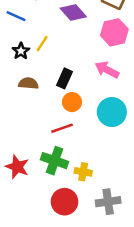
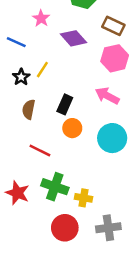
brown semicircle: (28, 83) -> (29, 109), turned -84
red line: (62, 128) -> (40, 151), moved, turned 45

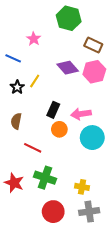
purple diamond: (74, 38) -> (68, 68), moved
pink arrow: (107, 96) -> (81, 114), moved, turned -36
brown semicircle: (29, 109) -> (16, 121), moved
yellow cross: (83, 198) -> (82, 187), moved

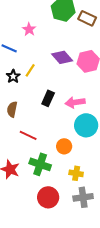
brown rectangle: (93, 45) -> (87, 18), moved
orange circle: (59, 129) -> (64, 146), moved

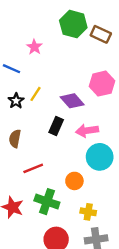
purple diamond: (62, 57) -> (72, 101), moved
red line: (28, 135) -> (33, 168), turned -48

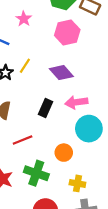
pink hexagon: (102, 84) -> (67, 33), moved
black rectangle: (56, 126) -> (45, 108), moved

